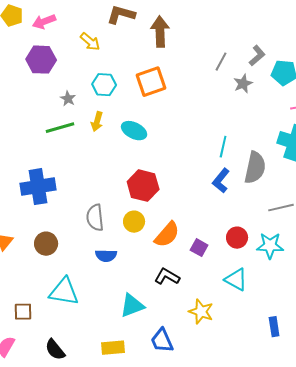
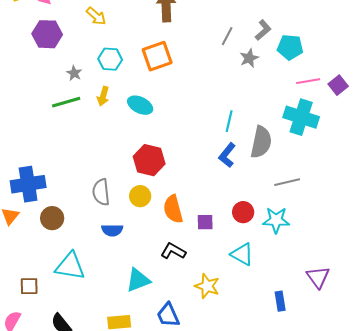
blue cross: (38, 187) -> (28, 184), moved
orange semicircle: (167, 235) -> (173, 209), turned 124
purple square: (199, 248) -> (205, 222), turned -30

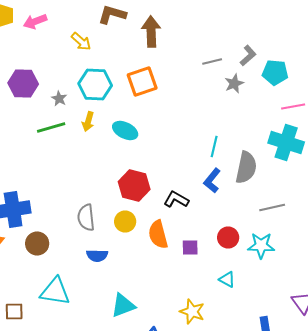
purple hexagon: (47, 34) -> (23, 84), moved
gray line: (227, 36) -> (212, 62), turned 48
cyan hexagon: (110, 59) -> (95, 84), size x1.4
black L-shape: (173, 251) -> (176, 200), moved
cyan triangle: (242, 254) -> (227, 280), size x0.7

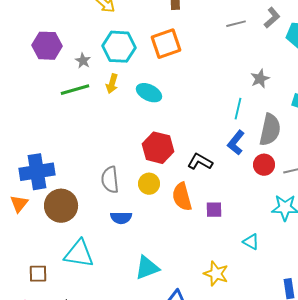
gray star: (234, 84) -> (260, 79), moved
red circle: (228, 238) -> (264, 165), moved
brown circle: (37, 244) -> (61, 206), size x1.4

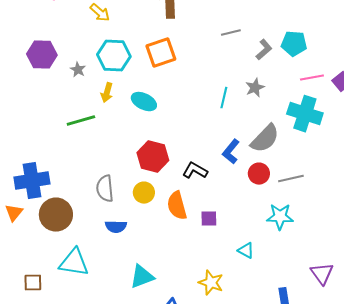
gray L-shape: (272, 18) -> (264, 50), moved
green line: (75, 90) -> (81, 121), moved
cyan line: (238, 109) -> (224, 98), moved
gray semicircle: (270, 130) -> (265, 139), turned 32

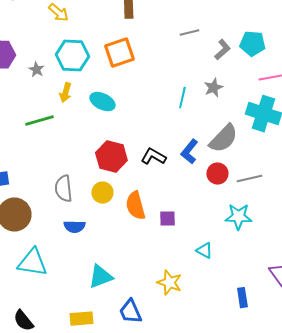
black L-shape: (195, 171) -> (153, 157), moved

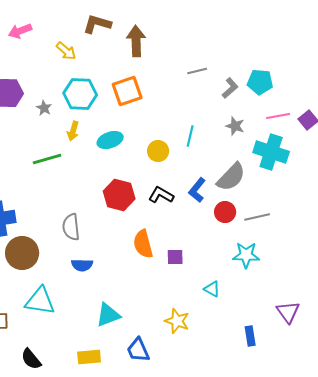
gray star: (213, 88) -> (235, 126), moved, turned -30
cyan ellipse: (102, 102) -> (110, 140), turned -45
yellow circle: (102, 193) -> (158, 151), moved

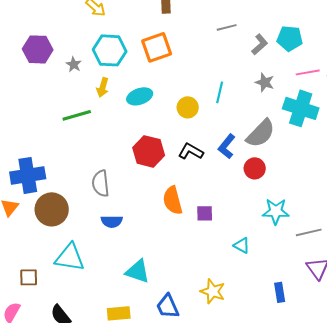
gray line: (257, 217) -> (309, 232), moved
cyan triangle: (108, 315) -> (138, 271), turned 40
yellow star: (177, 321) -> (213, 291), moved

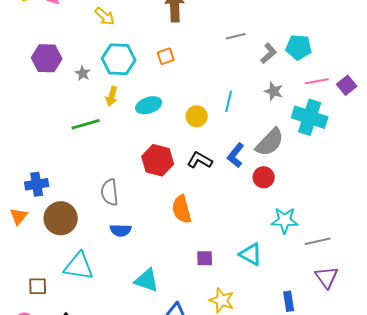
orange square: (157, 47) -> (166, 56), size x0.6
blue cross: (28, 175) -> (37, 184), size x0.7
purple square: (205, 213) -> (205, 258), moved
cyan triangle: (242, 245) -> (251, 254), size x1.4

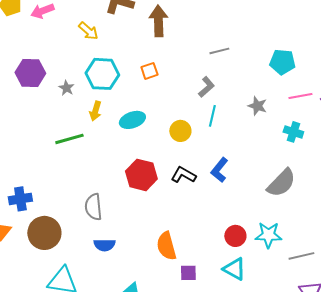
gray L-shape: (269, 53) -> (206, 87), moved
cyan cross: (310, 117) -> (293, 132), size x0.6
gray semicircle: (270, 142) -> (281, 183), moved
red circle: (264, 177) -> (235, 236), moved
orange semicircle: (182, 209) -> (166, 246), moved

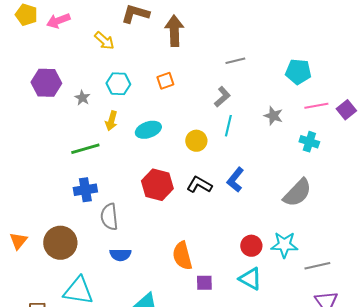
cyan hexagon: (102, 74) -> (118, 84), size x0.7
blue cross: (20, 199) -> (85, 190), moved

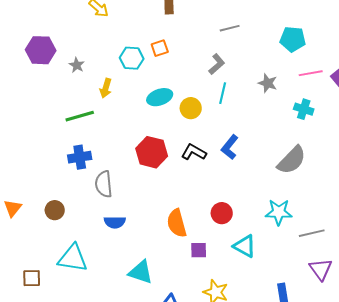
cyan hexagon: (118, 84) -> (132, 58), moved
cyan ellipse: (148, 130) -> (160, 97), moved
brown circle: (60, 243) -> (55, 210), size x0.6
red circle: (251, 246) -> (222, 213), moved

